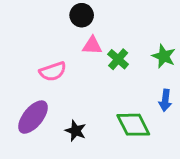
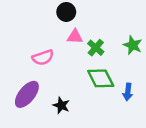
blue arrow: (165, 100) -> (128, 92), moved
green diamond: (133, 125) -> (101, 78), moved

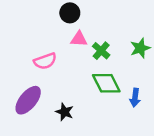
green star: (133, 45) -> (140, 48), turned 30

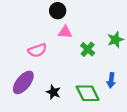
green cross: (101, 51) -> (88, 49), moved
green diamond: (106, 83) -> (88, 93), moved

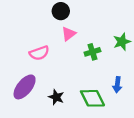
pink triangle: (65, 32) -> (69, 34), turned -40
green cross: (88, 49) -> (92, 52), turned 32

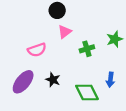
black star: (56, 97) -> (53, 80), moved

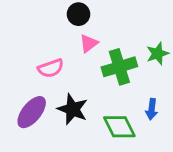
green cross: (87, 49) -> (119, 67), size x1.6
black star: (53, 80) -> (73, 109), size x1.5

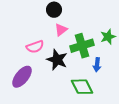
black star: (73, 109) -> (57, 60), moved
blue arrow: (152, 109) -> (97, 65), moved

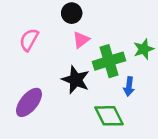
pink semicircle: (35, 47) -> (29, 40), moved, turned 138

